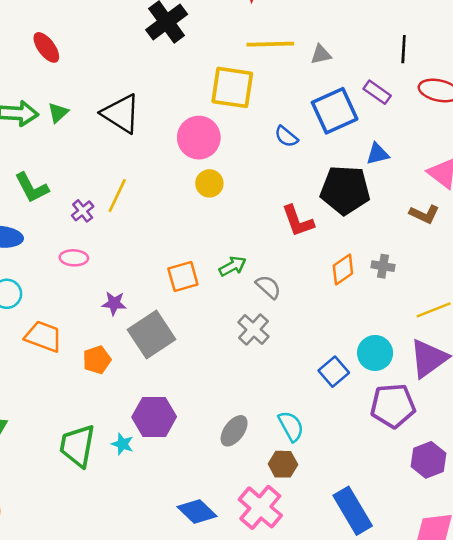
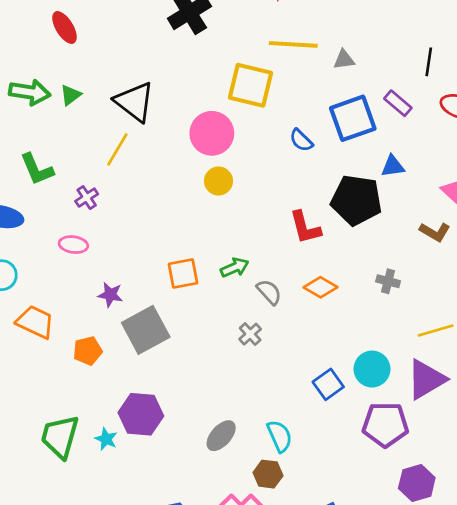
yellow line: (117, 196) -> (117, 149), moved
orange diamond: (343, 270) -> (320, 287), moved, turned 60
gray cross: (253, 329) -> (250, 334), size x0.7

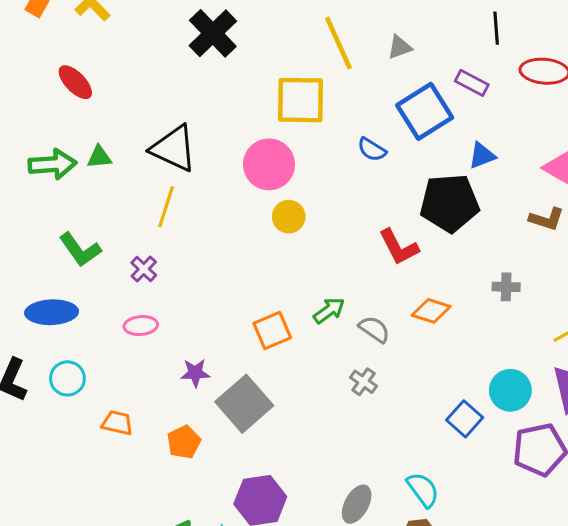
yellow line: (293, 44) -> (338, 43), turned 75
green triangle: (71, 95) -> (99, 157), turned 45
orange trapezoid: (35, 322) -> (117, 423), size x0.7

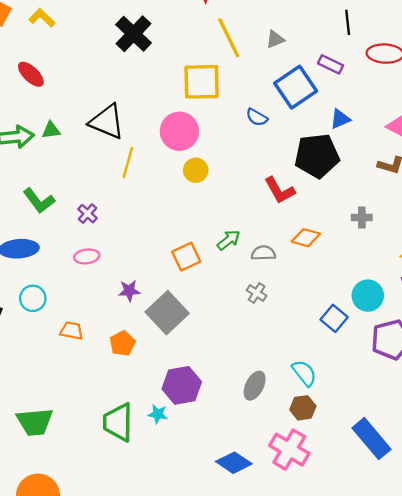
yellow line: (166, 207) -> (128, 163), moved
gray semicircle: (374, 329) -> (263, 253), turned -35

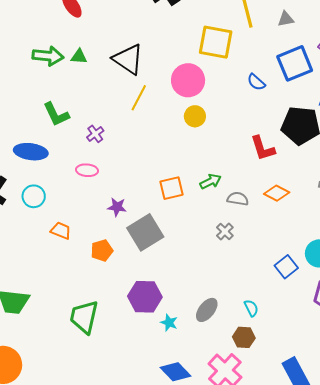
cyan semicircle: (304, 373) -> (251, 308), size x0.7
cyan star: (158, 414) -> (169, 323), moved

